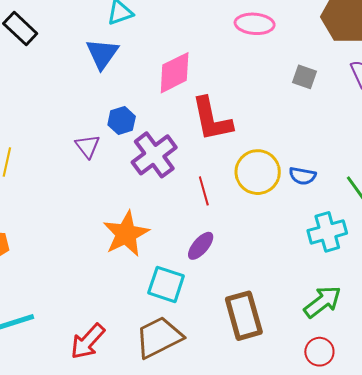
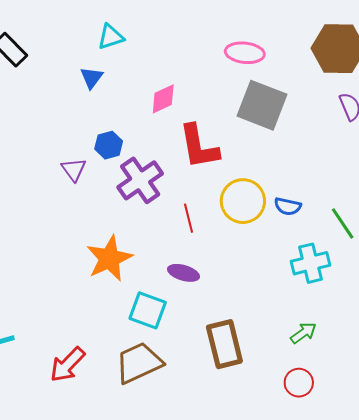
blue triangle: (102, 54) -> (92, 78), size x0.7
pink diamond: (175, 73) -> (163, 99), size x0.7
gray square: (304, 77) -> (262, 105), moved, size x2.0
purple ellipse: (201, 246) -> (183, 273), turned 64
green arrow: (322, 302) -> (303, 333), size x0.7

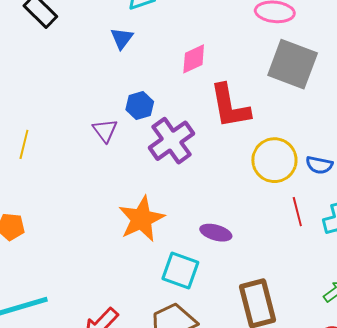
red line: (189, 218) -> (297, 212), moved

